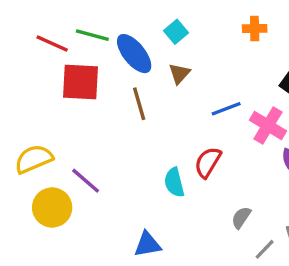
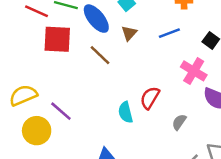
brown line: (139, 104) -> (100, 55), turned -30
blue line: (226, 109) -> (169, 33), moved
gray semicircle: (241, 218) -> (179, 122), moved

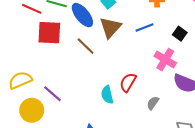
brown triangle: (129, 33) -> (110, 27), size x1.6

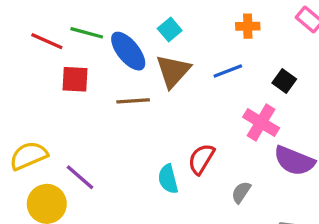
red square: (49, 33) -> (75, 79), size x0.7
brown line: (86, 46) -> (133, 101), turned -48

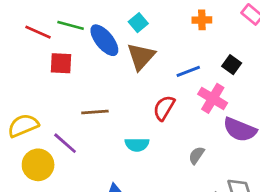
blue line: (228, 71) -> (188, 71), moved
brown line: (133, 101) -> (95, 112), moved
red semicircle: (201, 159) -> (164, 108), moved
cyan semicircle: (168, 179) -> (137, 145), turned -75

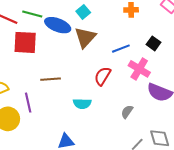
blue ellipse: (104, 40) -> (58, 25), turned -30
red square: (61, 63) -> (25, 42), size x1.4
purple line: (65, 143) -> (28, 103), turned 36

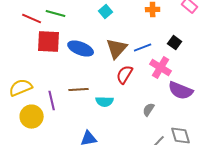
blue ellipse: (58, 25) -> (81, 49), moved
brown triangle: (85, 37) -> (117, 49), moved
brown line: (51, 79) -> (79, 90), moved

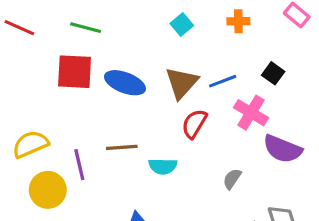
cyan square: (106, 12) -> (182, 24), moved
red line: (32, 19) -> (19, 28), moved

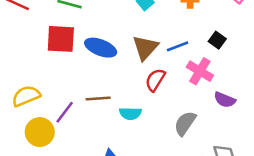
purple semicircle: (283, 149) -> (225, 100), size x0.7
purple line: (79, 165) -> (65, 112), turned 50
gray semicircle: (232, 179) -> (185, 123), size x1.5

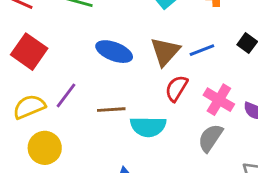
red square: (61, 39) -> (29, 52), moved, turned 32
pink cross: (200, 71) -> (219, 100), moved
purple line: (65, 112) -> (66, 95), moved
cyan semicircle: (130, 113) -> (148, 127), size x1.4

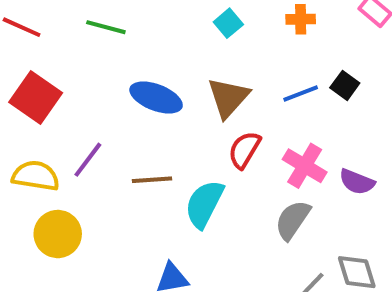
blue line: (202, 50) -> (301, 93), moved
yellow semicircle: (29, 107) -> (36, 176), turned 32
cyan semicircle: (148, 127) -> (204, 204), turned 116

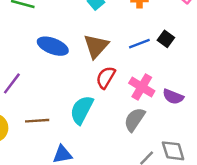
brown line: (152, 180) -> (37, 121), moved

